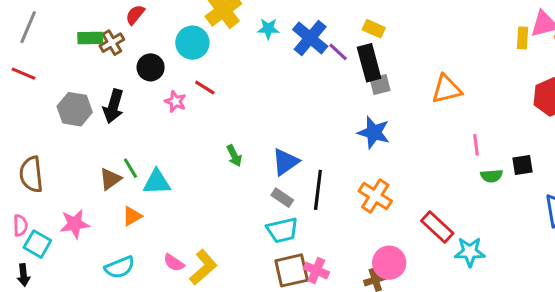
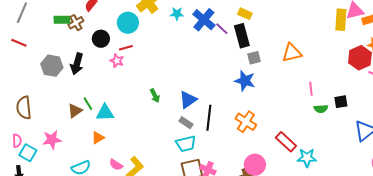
yellow rectangle: (522, 38) -> (341, 20), size x1.5
gray square: (380, 84) -> (254, 58), moved
red line: (205, 88) -> (126, 48), moved, turned -48
orange triangle: (132, 216) -> (98, 138), moved

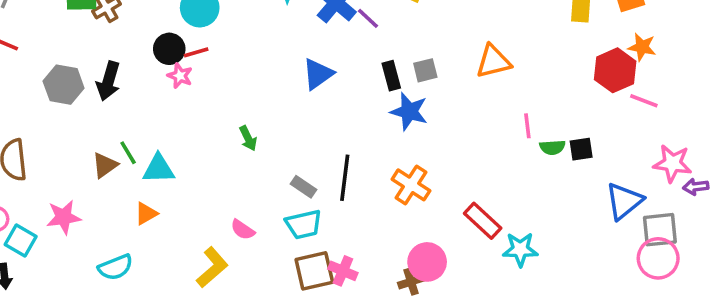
black rectangle: (242, 36) -> (391, 76), moved, size x0.7
black circle: (101, 39) -> (169, 49), moved
blue triangle: (188, 100) -> (318, 74), moved
green semicircle: (321, 109) -> (552, 147), moved
pink semicircle: (116, 165) -> (243, 230), moved

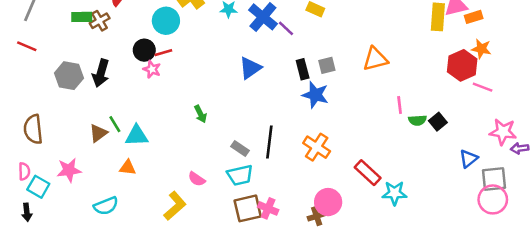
black square: (581, 149) -> (438, 122), turned -30
blue triangle: (624, 201) -> (469, 159), size x0.7
orange triangle: (146, 214) -> (128, 168), turned 36

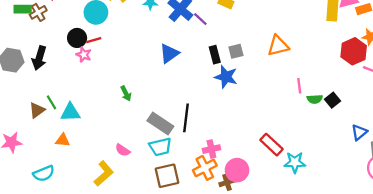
orange cross: (317, 147) -> (205, 168), moved, turned 30
gray rectangle: (240, 148) -> (160, 123), size x1.6
pink cross: (268, 208) -> (211, 149), moved, turned -35

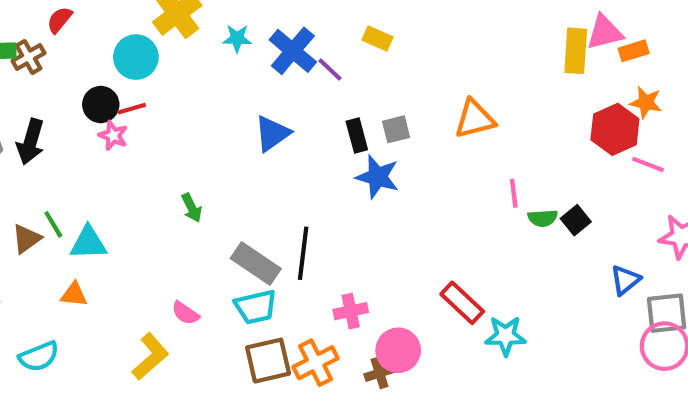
orange cross: (205, 168) -> (316, 363), moved

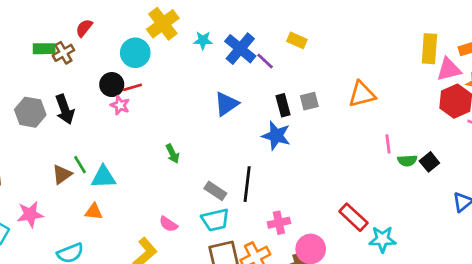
pink triangle: (605, 32) -> (449, 69), moved
black arrow: (31, 142) -> (65, 109), turned -36
blue star: (377, 177) -> (276, 136), moved
gray rectangle: (256, 264) -> (215, 191), size x0.7

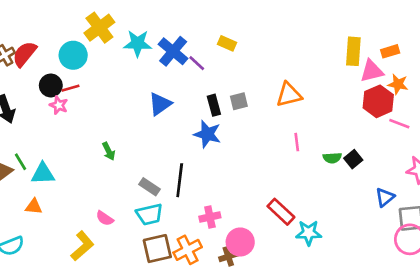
red semicircle: (84, 28) -> (24, 54), moved, size x1.5
cyan star: (203, 40) -> (138, 43), size x1.5
pink line: (388, 144) -> (297, 142), moved

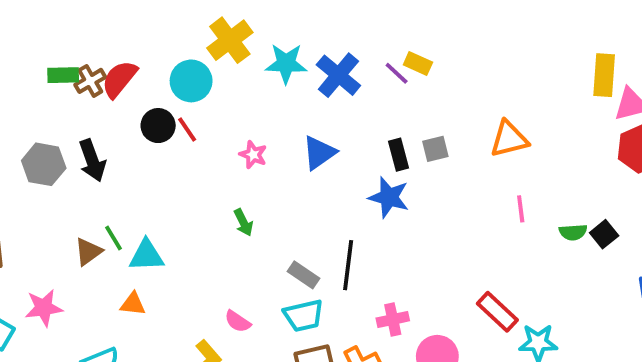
purple line: (197, 63) -> (397, 73), moved
red line: (71, 88) -> (187, 129), turned 72
pink star: (59, 105) -> (253, 155), moved

